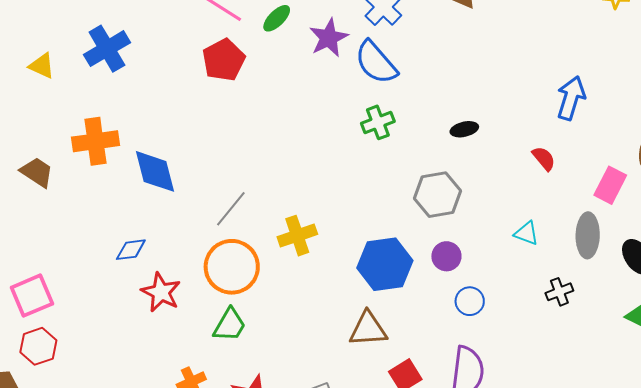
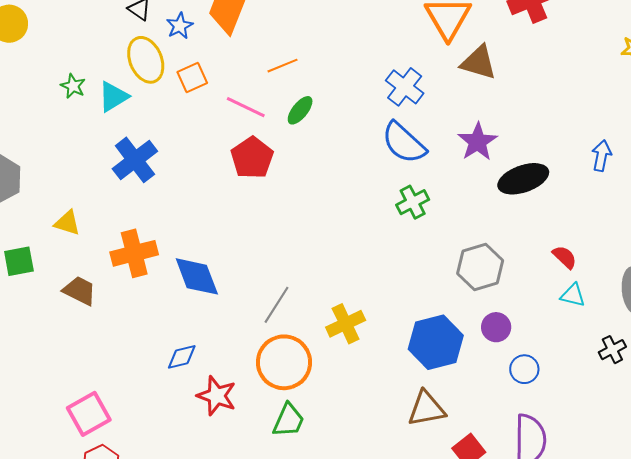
purple star: (329, 38) -> (478, 142), moved
yellow triangle: (42, 66) -> (67, 223), moved
blue arrow: (571, 98) -> (602, 156), size x0.7
black ellipse: (464, 129) -> (523, 179), moved, size x1.8
red semicircle: (544, 158) -> (565, 257), moved

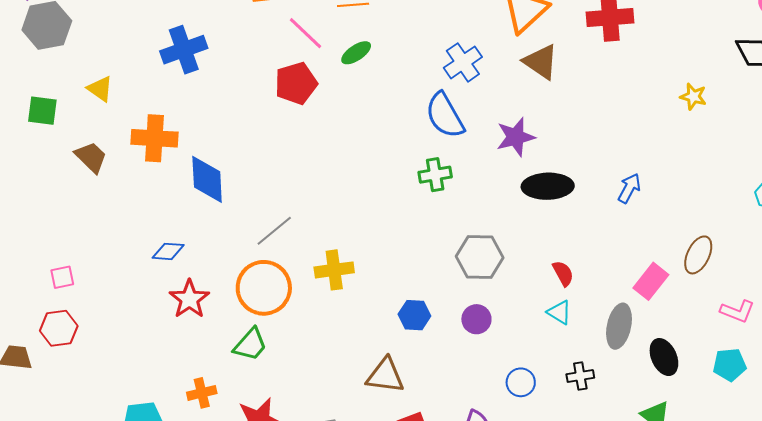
blue hexagon: (436, 342) -> (414, 315), size x0.6
blue circle: (524, 369) -> (521, 382), moved
pink square: (89, 414) -> (62, 277), size x0.6

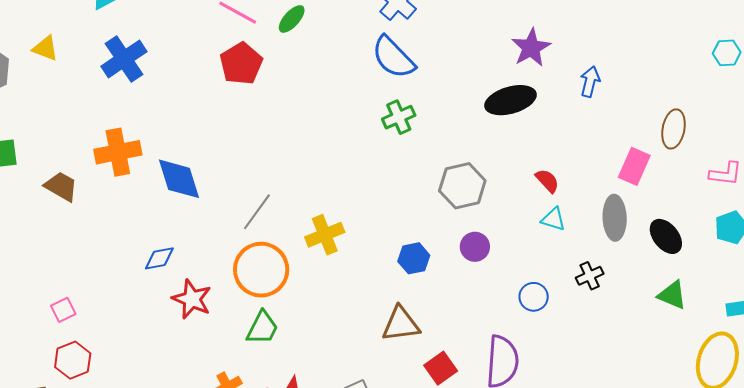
yellow triangle: (100, 89) -> (45, 48), moved
purple star: (516, 137) -> (531, 48), moved

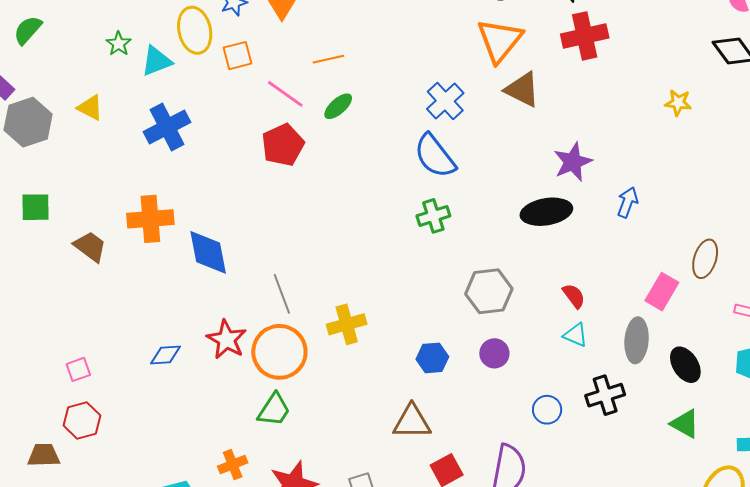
gray line: (257, 212) -> (282, 294), turned -63
blue diamond: (159, 258) -> (165, 355), moved
black cross: (590, 276) -> (605, 395), size x1.4
red star: (192, 299) -> (227, 339), moved

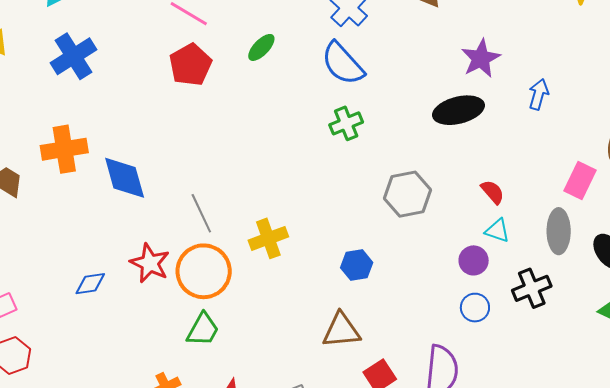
green ellipse: (338, 106) -> (261, 47), moved
purple circle: (494, 353) -> (474, 260), moved

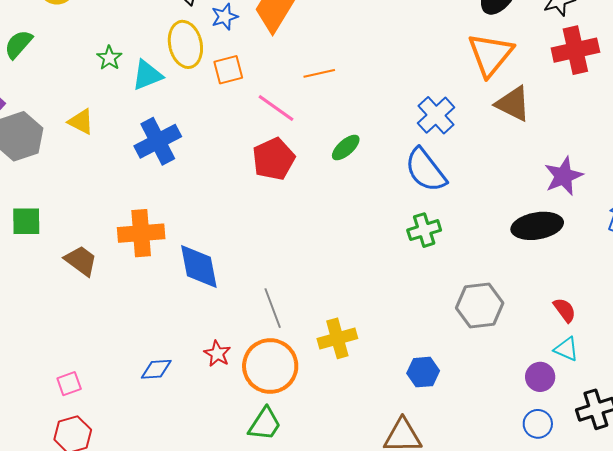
red star: (150, 263) -> (217, 354), size x0.7

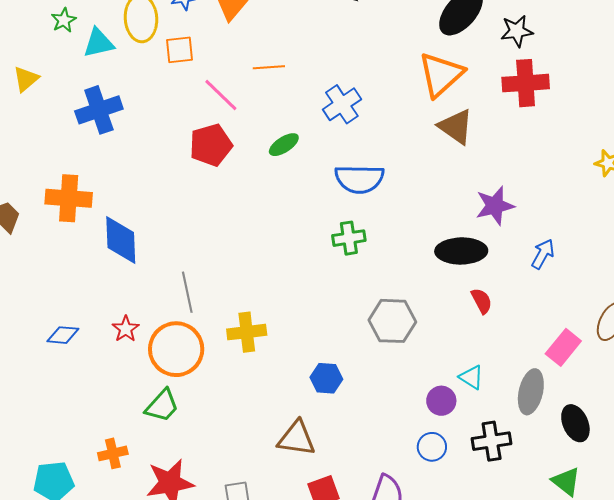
blue cross: (436, 115) -> (342, 104), moved
yellow triangle: (81, 122) -> (26, 79), turned 44
blue semicircle: (426, 170) -> (359, 179), turned -60
red semicircle: (565, 310) -> (482, 301), moved

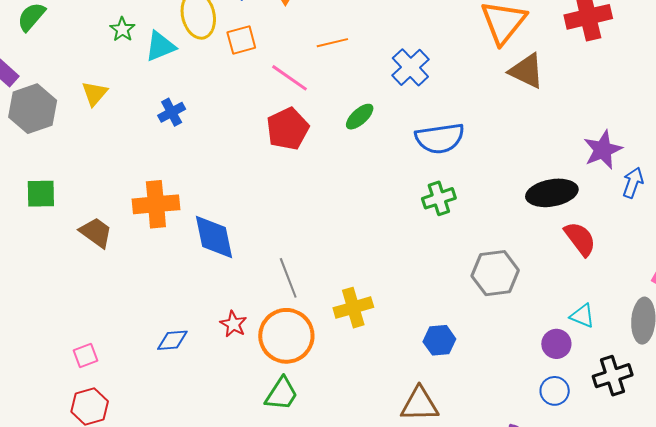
blue cross: (99, 110) -> (172, 112), size x0.6
purple star: (495, 206) -> (603, 150), moved
red semicircle: (482, 301) -> (580, 239), size x1.4

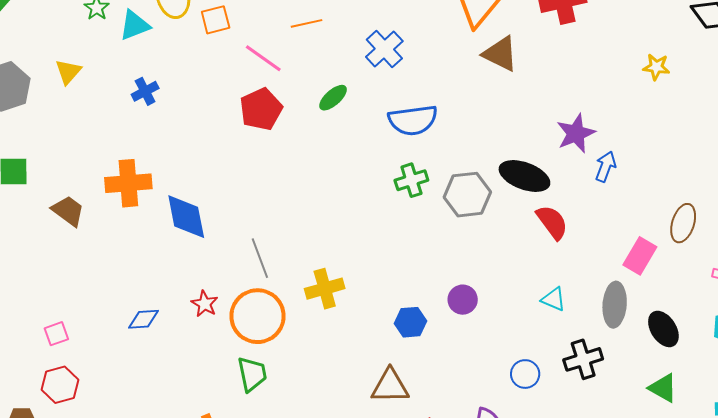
black ellipse: (552, 193) -> (524, 176), turned 30
gray hexagon: (495, 273) -> (467, 195), moved
purple circle: (556, 344) -> (463, 300), moved
green trapezoid: (282, 394) -> (252, 374), turned -45

